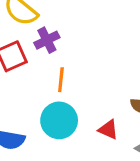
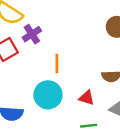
orange line: (61, 80) -> (57, 64), moved

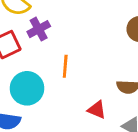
cyan circle: (48, 95) -> (27, 88), moved

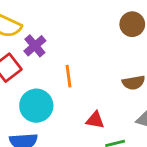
red triangle: (97, 110) -> (95, 120), moved

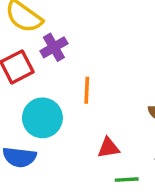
red triangle: (95, 120) -> (108, 148), turned -30

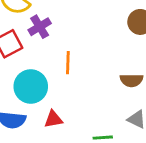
red triangle: (108, 148) -> (53, 119), moved

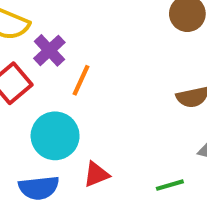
orange line: (68, 63) -> (81, 80), moved, turned 35

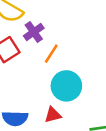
cyan circle: (55, 136) -> (66, 86), moved

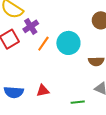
cyan circle: (66, 86) -> (68, 43), moved

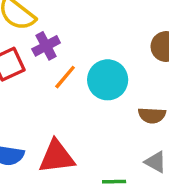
red triangle: (43, 91) -> (57, 157), size x1.6

